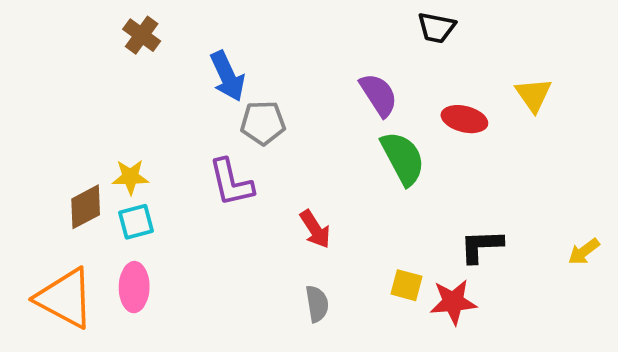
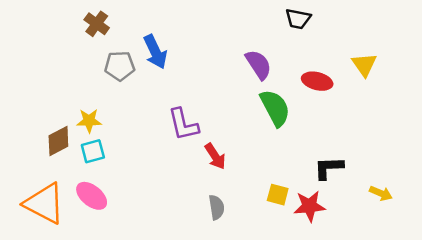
gray pentagon: (263, 123) -> (120, 66), moved
purple L-shape: (231, 183) -> (183, 124), moved
yellow arrow: (584, 252) -> (381, 193), moved, turned -120
pink ellipse: (134, 287) -> (92, 196), turned -52

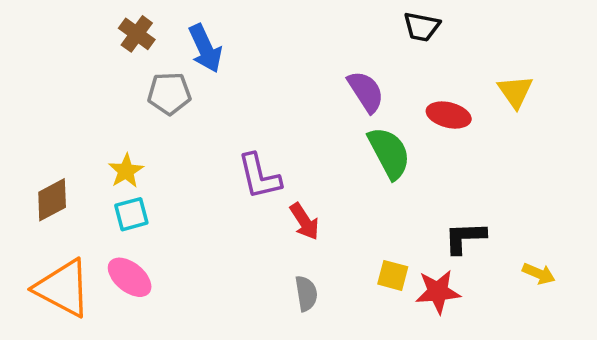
blue arrow: (155, 52) -> (205, 48), moved
yellow star: (89, 121) -> (126, 171), turned -30
brown diamond: (58, 141) -> (52, 200), moved

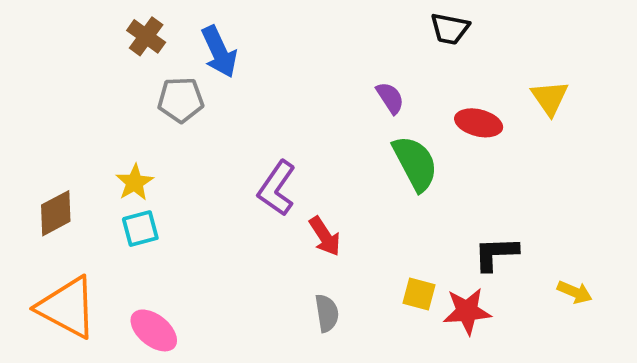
purple semicircle: (366, 92) -> (390, 98), size x0.7
purple L-shape: (259, 176) -> (277, 188), turned 48
pink ellipse: (130, 277) -> (154, 330), moved

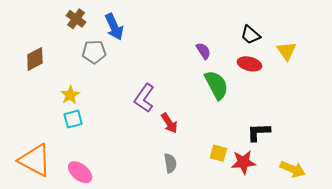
black trapezoid: (450, 29) -> (251, 35), moved, turned 30
brown diamond: (56, 213) -> (35, 59), moved
yellow arrow: (575, 292) -> (293, 169), moved, size x1.4

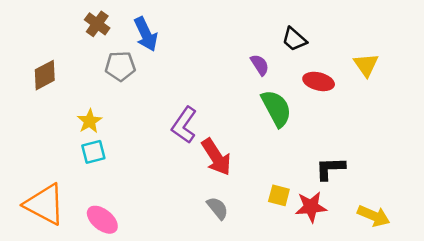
black trapezoid: (251, 35) -> (294, 39), moved
red arrow: (169, 123) -> (216, 157), size x1.4
gray semicircle: (170, 163) -> (217, 208), turned -30

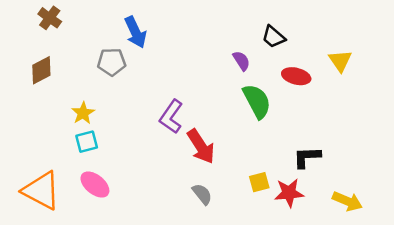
brown cross: (97, 24) -> (50, 18), moved
yellow square: (279, 195) -> (259, 182), turned -30
pink ellipse: (102, 220) -> (95, 185), moved

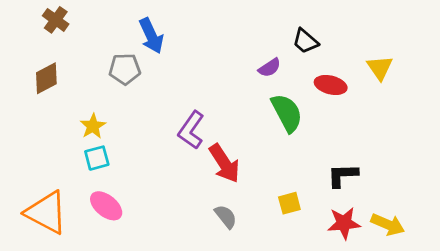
purple semicircle: (241, 61) -> (270, 68), turned 90
red star: (289, 193) -> (344, 223), moved

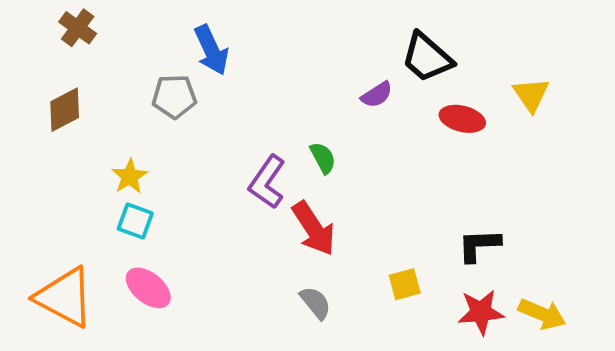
black trapezoid: (305, 41) -> (427, 58), size x1.4
green semicircle: (287, 113) -> (323, 158), moved, size x0.6
cyan square: (97, 158) -> (135, 221), turned 35

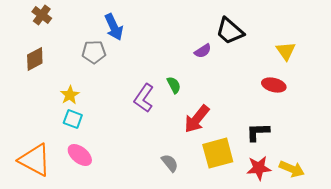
red ellipse: (462, 119) -> (274, 85), moved
red arrow: (314, 228) -> (197, 119), moved, turned 72
yellow square: (405, 284) -> (218, 153), size x1.8

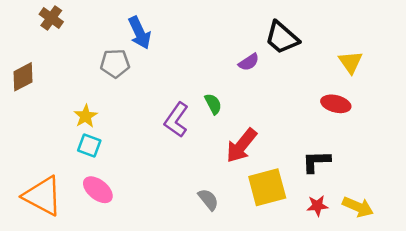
brown diamond: (35, 59) -> (23, 77), moved
red star: (259, 168) -> (317, 206), size x0.7

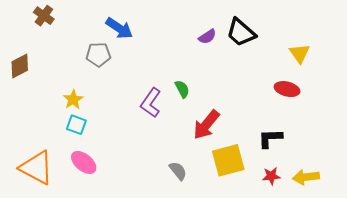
blue arrow: (140, 33) -> (119, 28), turned -32
purple semicircle: (249, 62) -> (207, 37), moved
yellow arrow: (358, 207) -> (306, 177), turned 150

